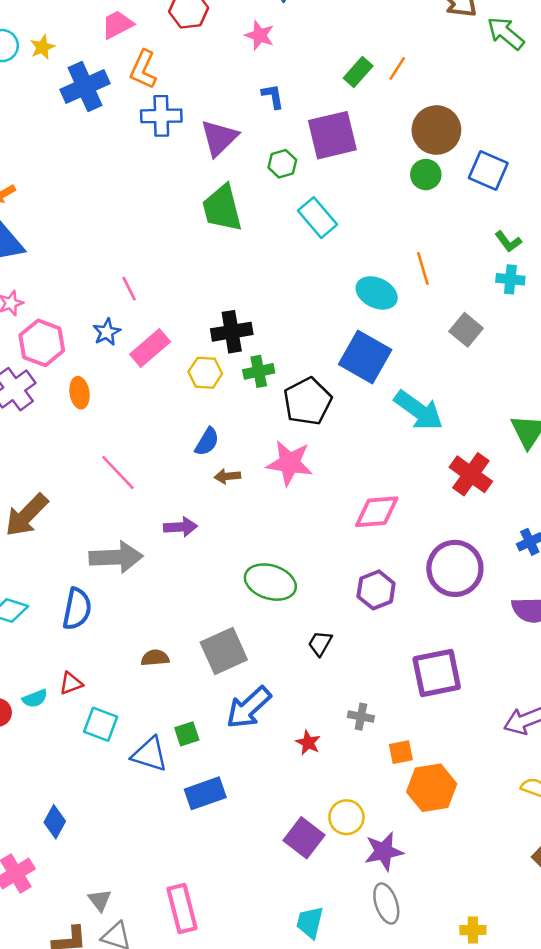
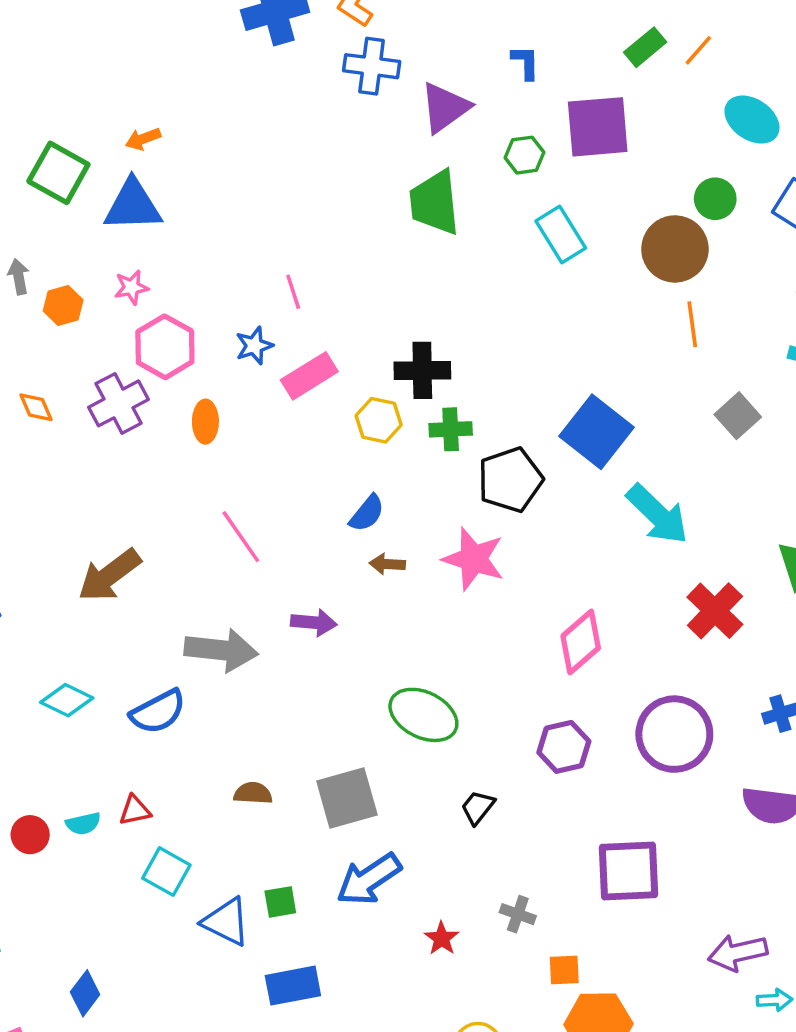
brown circle: (436, 130) -> (675, 249), moved
cyan ellipse: (377, 293) -> (752, 120), moved
pink diamond: (377, 512) -> (581, 642), turned -45
blue semicircle: (77, 609) -> (158, 712), turned 42

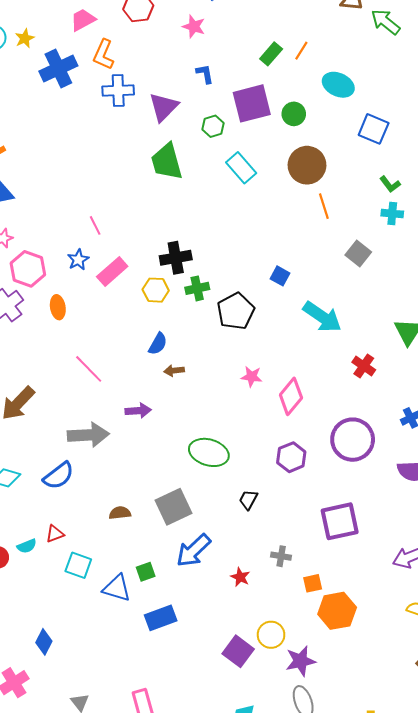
green circle: (715, 199) -> (294, 114), moved
blue square: (597, 432) -> (280, 276), size x0.5
pink star: (473, 559) -> (252, 377), moved, size x0.6
red cross: (715, 611) -> (364, 366), size x0.7

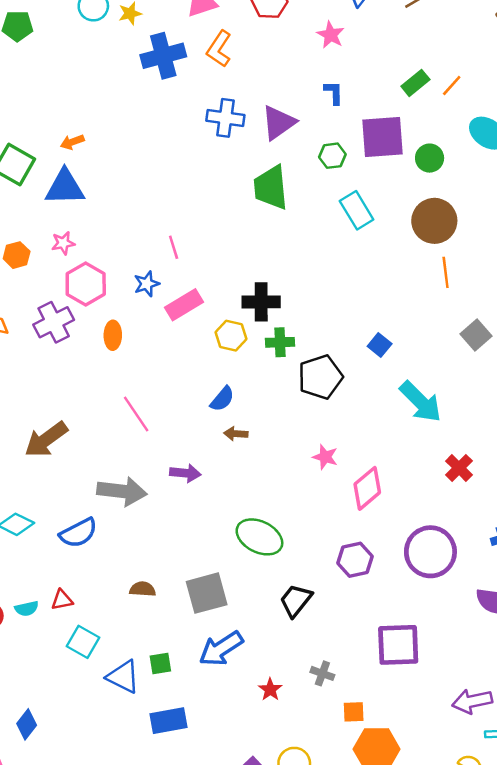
blue cross: (118, 90) -> (225, 118), moved
black trapezoid: (248, 500) -> (296, 600), size x1.4

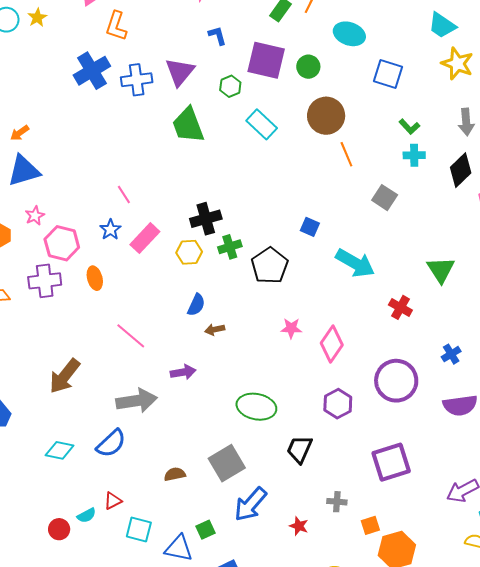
blue cross: (163, 56) -> (92, 71), moved
purple square: (382, 137) -> (266, 60), turned 33
purple cross: (54, 322) -> (45, 281), turned 36

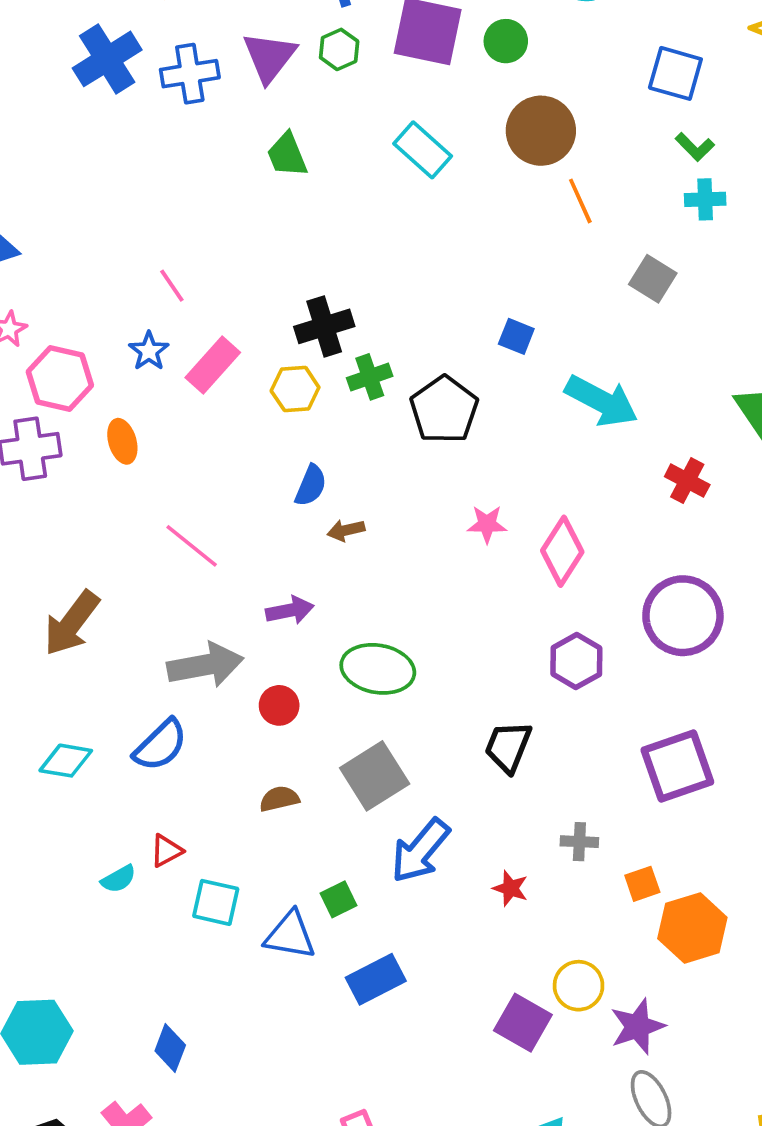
blue square: (388, 74) -> (675, 73), moved
green hexagon: (230, 86) -> (339, 49), moved
green trapezoid: (188, 125) -> (287, 155), size x0.7
green ellipse: (256, 407) -> (378, 669), moved
red circle: (59, 529) -> (279, 705), moved

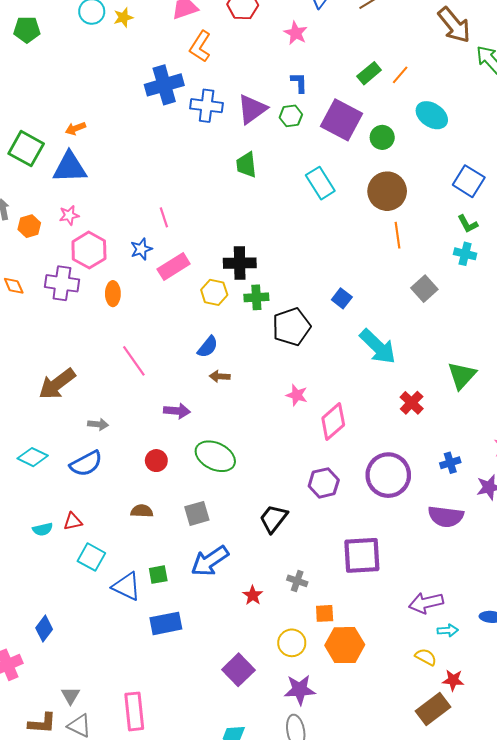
gray arrow: (205, 665) -> (98, 424), moved, size x0.5
gray square: (375, 776) -> (197, 513), size x0.7
yellow circle: (579, 986) -> (292, 643), moved

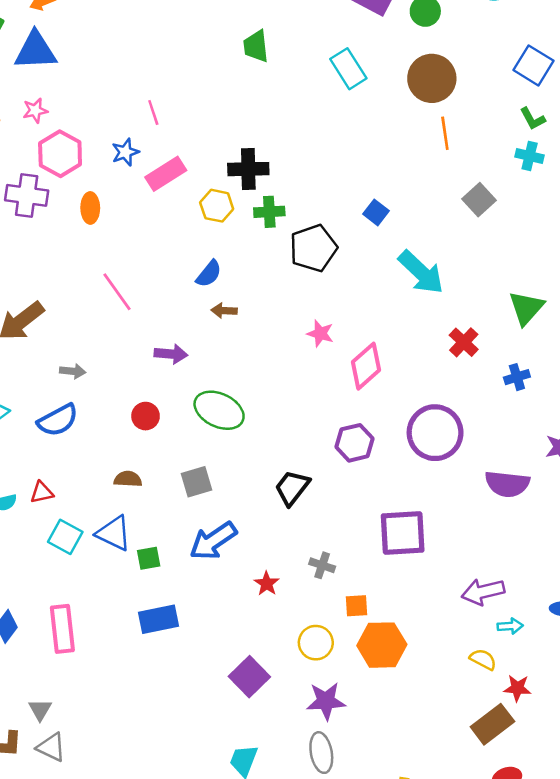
blue cross: (450, 463) -> (517, 377), moved
blue triangle: (126, 586) -> (114, 533), moved
pink rectangle: (134, 711) -> (62, 629), moved

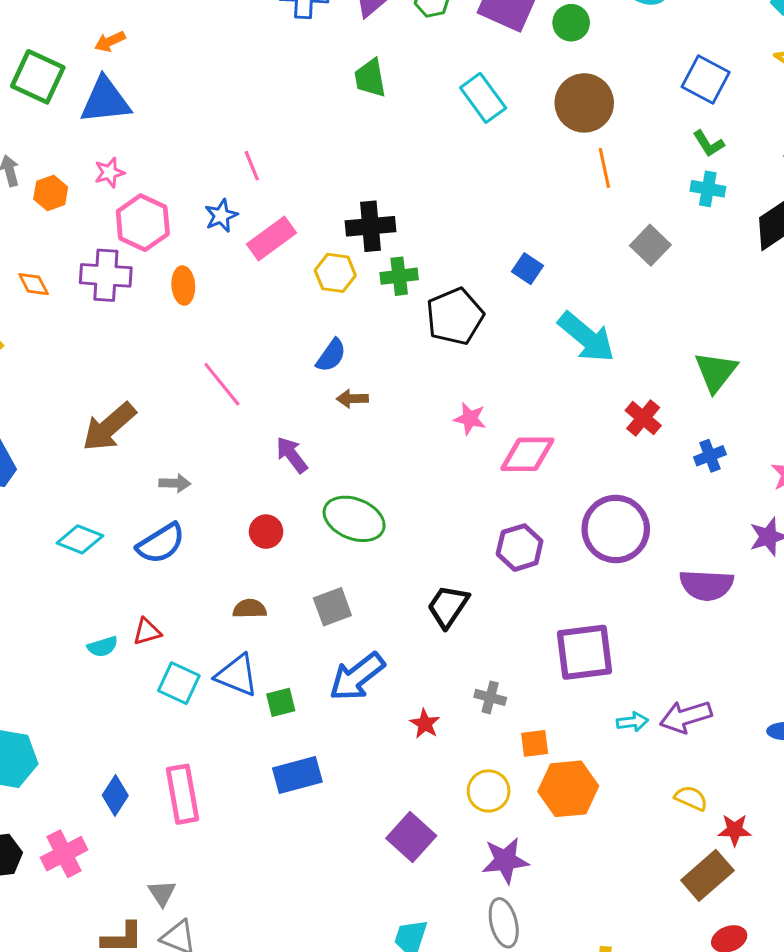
purple arrow: (171, 354) -> (292, 455), turned -128
pink diamond: (366, 366) -> (527, 454), turned 45
cyan arrow: (510, 626) -> (632, 722), moved

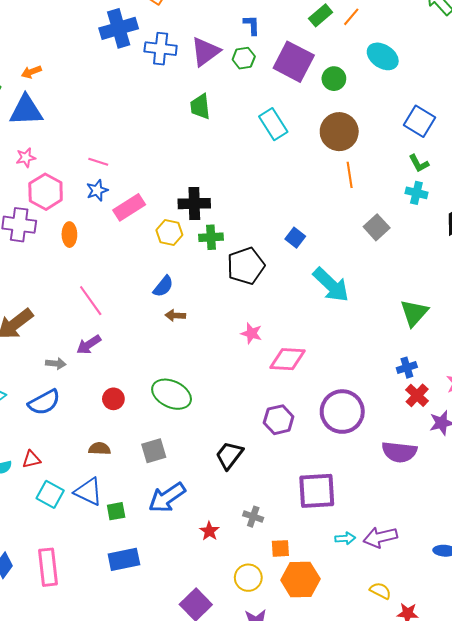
pink line: (252, 166) -> (98, 162), moved, turned -54
red cross: (643, 418) -> (417, 395), moved
purple arrow: (292, 455) -> (89, 345), moved, turned -90

